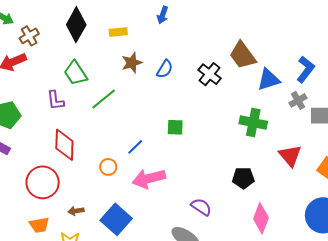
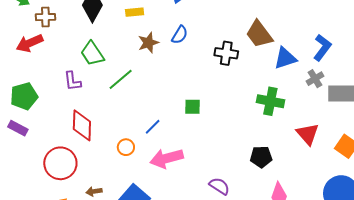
brown cross: (29, 36) -> (45, 17), turned 30
blue semicircle: (165, 69) -> (180, 35), moved
black cross: (210, 74) -> (226, 53), turned -30

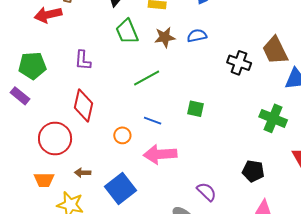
blue semicircle: (180, 35) -> (197, 36), turned -144
green trapezoid: (92, 54) -> (127, 31), moved
green line: (121, 79) -> (147, 78), moved
blue line: (153, 127) -> (153, 121), turned 54

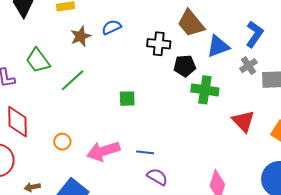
green trapezoid: (127, 31) -> (38, 61), moved
blue line: (153, 121) -> (145, 152), moved
black pentagon: (253, 171) -> (185, 66), moved

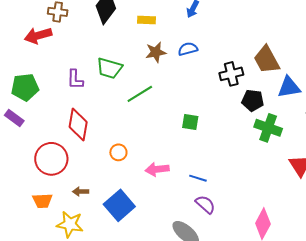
black cross: (159, 44) -> (231, 74), turned -30
green trapezoid: (38, 61) -> (109, 68), turned -48
pink arrow: (103, 151) -> (157, 169), size x0.7

